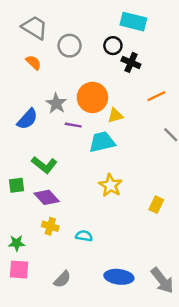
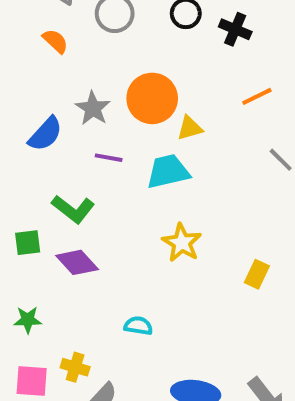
black cross: (131, 62) -> (235, 29), moved
purple line: (73, 125) -> (109, 158), moved
yellow cross: (50, 226) -> (75, 367), moved
green star: (17, 243) -> (28, 320), moved

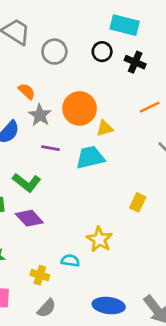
orange semicircle: (55, 41) -> (27, 91), moved
yellow star: (182, 243) -> (99, 239), moved
yellow rectangle: (257, 274) -> (138, 202), moved
yellow cross: (75, 367) -> (40, 275), moved

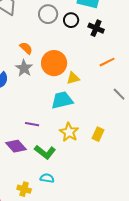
gray circle: (54, 52) -> (48, 14), moved
orange semicircle: (27, 91) -> (26, 48), moved
purple line: (50, 148) -> (32, 124), moved
green L-shape: (27, 183) -> (45, 152), moved
yellow star: (99, 239) -> (69, 132), moved

